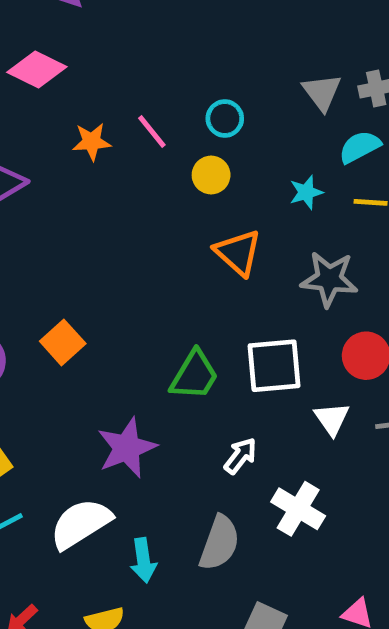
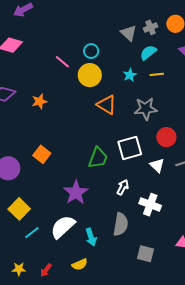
orange star: (92, 142) -> (39, 101), moved
yellow circle: (211, 175) -> (90, 75), size x1.5

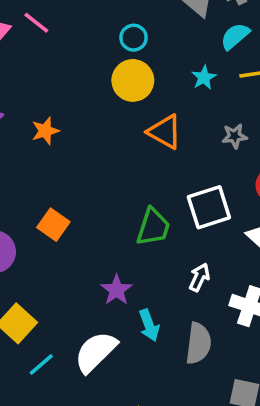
pink line: (62, 62) -> (36, 23), moved
gray star: (146, 109) -> (235, 136), size x0.6
purple star: (76, 192) -> (116, 290), size x0.7
cyan arrow: (91, 237) -> (149, 325), moved

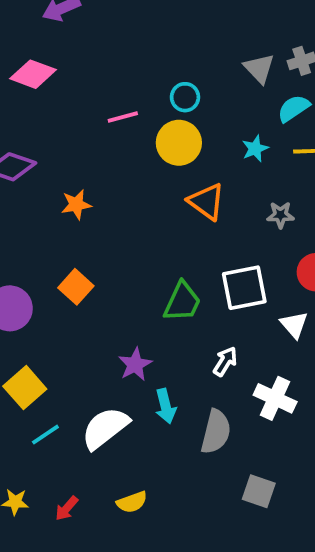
pink line: (36, 23) -> (123, 117), moved, turned -60
orange star: (45, 131) -> (76, 205), moved

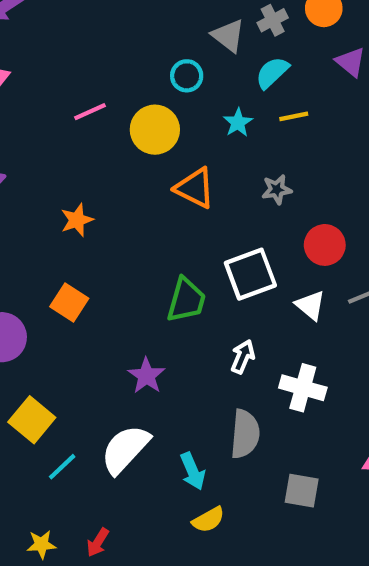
cyan circle: (185, 97) -> (187, 76), moved
orange star: (76, 205) -> (77, 220), moved
cyan arrow: (166, 406) -> (193, 471), moved
yellow semicircle: (132, 502) -> (208, 520), moved

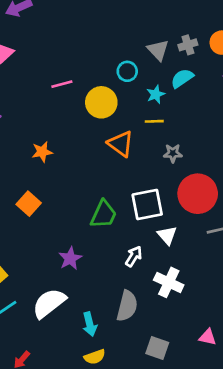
yellow line: (294, 116) -> (154, 121), moved
cyan star: (238, 123) -> (156, 94), moved
red circle: (325, 245) -> (198, 194), size x1.5
white triangle: (310, 305) -> (167, 235), moved

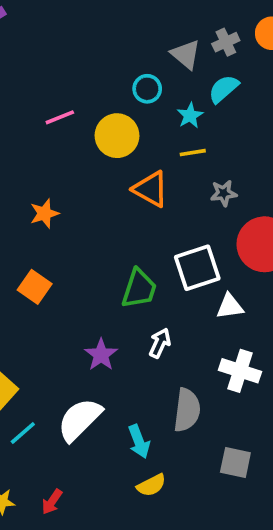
white triangle: (167, 235) -> (230, 306), turned -50
white arrow: (134, 256) -> (160, 343), moved

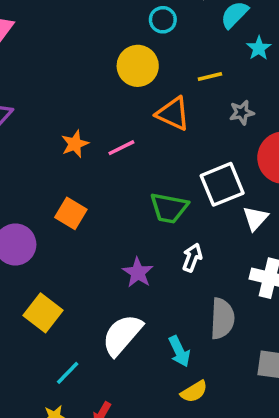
cyan star: (190, 115) -> (259, 48), moved
pink line: (60, 117) -> (121, 148), moved
green trapezoid: (139, 289) -> (169, 208), turned 87
white triangle: (230, 306) -> (255, 218), turned -36
cyan line: (23, 433) -> (68, 373), moved

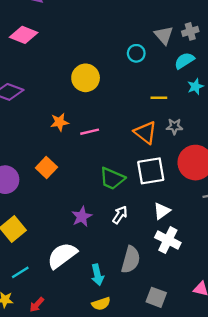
yellow circle: (138, 66) -> (86, 78), moved
orange triangle: (173, 114) -> (145, 132), moved
white triangle: (255, 218) -> (162, 211), moved

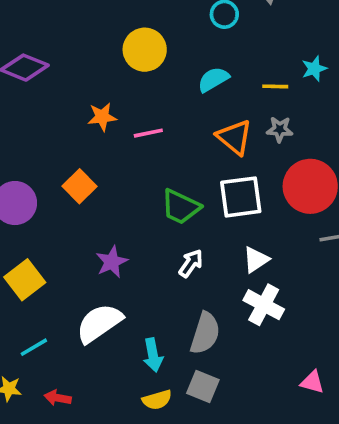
cyan semicircle: (184, 61) -> (213, 79), moved
yellow line: (159, 98) -> (275, 86), moved
purple star: (82, 217) -> (112, 262), moved
gray square: (156, 297) -> (203, 386), moved
red arrow: (37, 305) -> (58, 398), turned 56

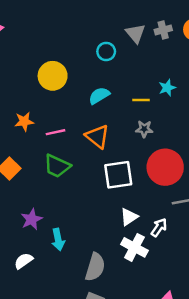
orange triangle: (235, 137) -> (97, 137), moved
green trapezoid: (181, 207) -> (57, 166), moved
white arrow: (191, 263) -> (159, 228), moved
white semicircle: (99, 323) -> (23, 261), size x0.6
cyan arrow: (153, 355) -> (58, 240), moved

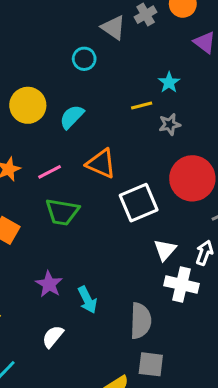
cyan semicircle: (99, 96) -> (72, 117), moved
gray star: (144, 129) -> (170, 124), moved

